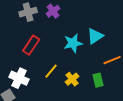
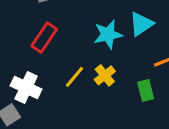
yellow cross: (72, 79) -> (105, 75), moved

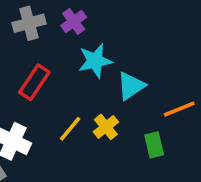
cyan triangle: (141, 24) -> (131, 86), moved
cyan star: (108, 35) -> (95, 61), moved

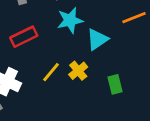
red rectangle: (34, 82) -> (24, 37), turned 30
orange line: (179, 109) -> (134, 18), moved

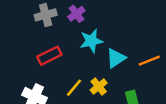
orange line: (134, 18) -> (149, 61), moved

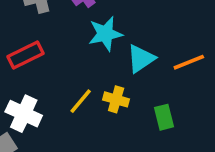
red rectangle: (49, 56) -> (25, 55), moved
yellow cross: (99, 86) -> (116, 99), turned -35

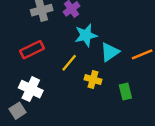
yellow line: (81, 101) -> (69, 63), moved

